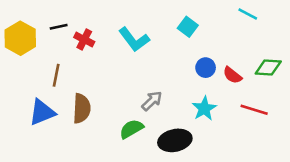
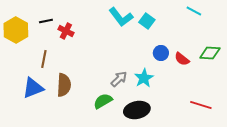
cyan L-shape: (134, 39) -> (121, 17), moved
cyan star: (204, 108) -> (144, 78), moved
red line: (254, 110) -> (201, 105), moved

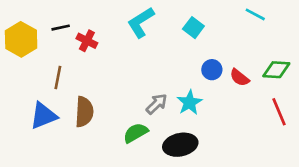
cyan L-shape: (121, 17) -> (141, 22), moved, turned 95
red line: (201, 105) -> (279, 112), moved, turned 50

